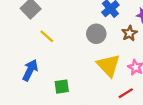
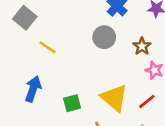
brown star: (129, 33) -> (142, 46), moved
yellow triangle: (108, 65) -> (114, 98), moved

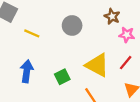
gray circle: (104, 37) -> (72, 25), moved

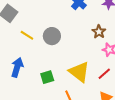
gray circle: (72, 25) -> (52, 36), moved

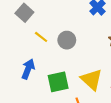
green square: (47, 77) -> (58, 82), size x1.5

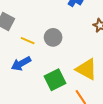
blue arrow: (28, 69) -> (21, 64), moved, turned -126

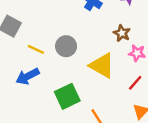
yellow triangle: (87, 69) -> (102, 65), moved

